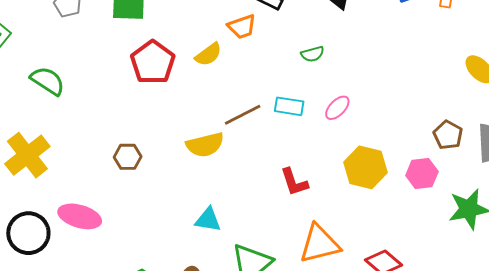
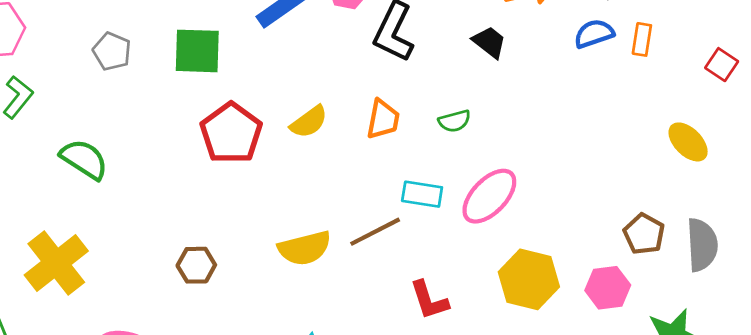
orange trapezoid: (242, 27) -> (383, 119), moved, turned -60
pink ellipse: (337, 108) -> (489, 196), size x1.6
brown line: (243, 115) -> (375, 232), moved

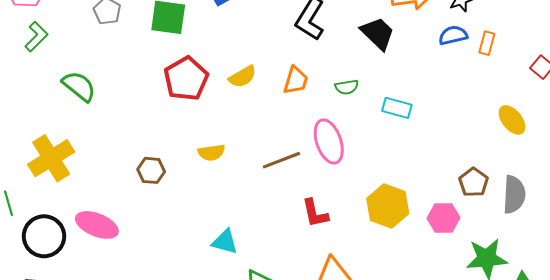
black trapezoid: (489, 42) -> (378, 33), size x1.4
cyan rectangle: (422, 194) -> (397, 108), moved
pink ellipse: (489, 196) -> (329, 142), moved, turned -69
yellow semicircle: (305, 248) -> (211, 152), moved, size x0.7

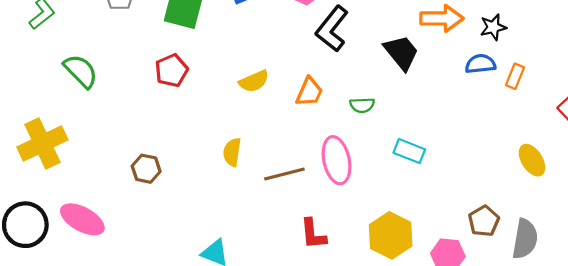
red pentagon: (186, 79) -> (172, 70), moved, size x0.7
cyan rectangle: (397, 108) -> (409, 151), moved
yellow semicircle: (211, 152) -> (232, 152), moved, turned 100

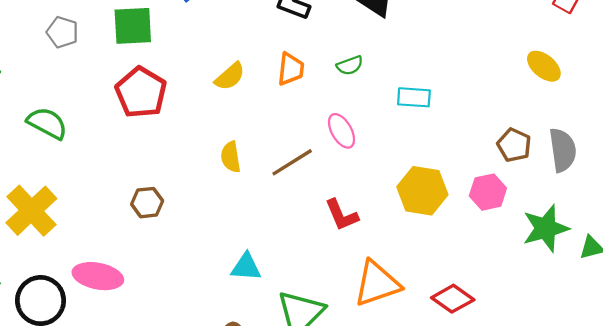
red pentagon: (172, 70) -> (141, 92), size x1.4
pink ellipse: (337, 160) -> (341, 131), size x0.7

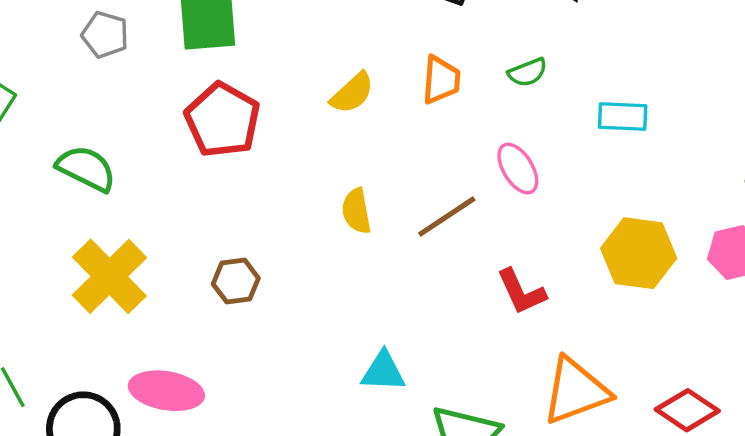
yellow cross: (31, 211) -> (109, 276), moved

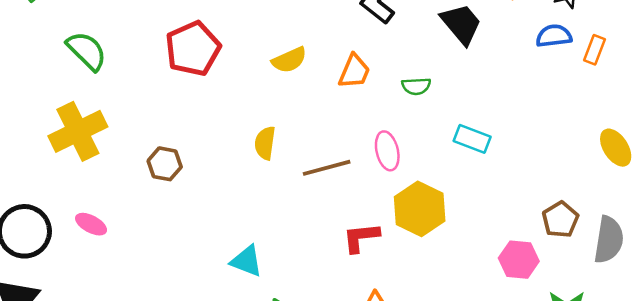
yellow hexagon: (639, 253) -> (420, 209), moved
red L-shape: (521, 292) -> (361, 237), turned 90
pink ellipse: (166, 391) -> (91, 224), size x0.6

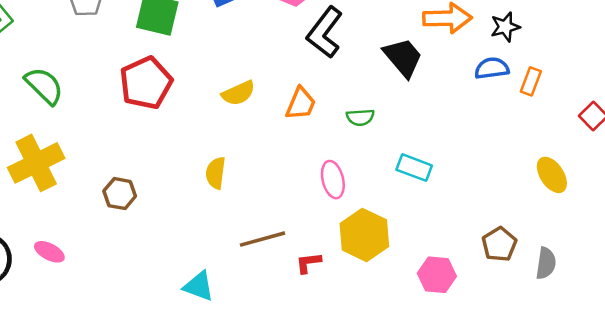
brown line: (327, 168) -> (262, 239), moved
red L-shape: (361, 237) -> (308, 263), size x0.7
gray semicircle: (609, 240) -> (546, 263), size x0.7
pink hexagon: (519, 260) -> (437, 275), moved

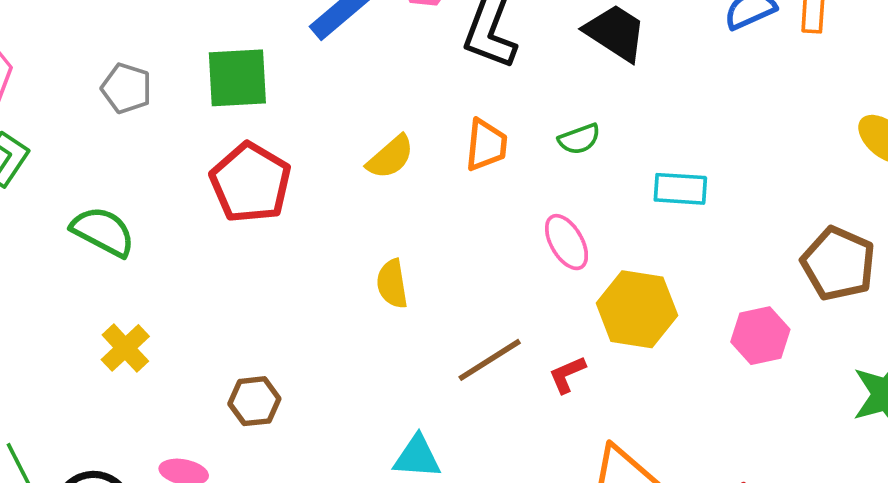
yellow cross: (36, 163) -> (125, 348), size x0.6
brown hexagon: (120, 194) -> (254, 401), moved
brown pentagon: (499, 244) -> (838, 264), size x1.4

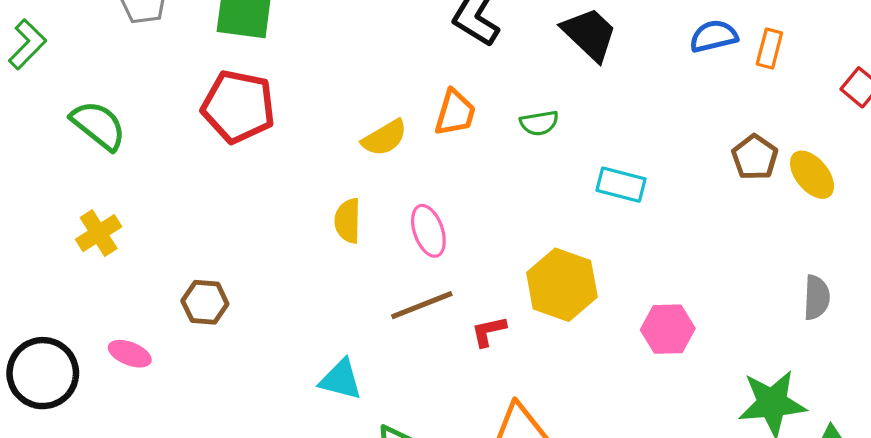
yellow semicircle: (390, 157) -> (384, 138), moved
red pentagon: (251, 183) -> (238, 107), turned -30
pink ellipse: (567, 242) -> (428, 231), moved
brown pentagon: (838, 264) -> (755, 157), moved, size x0.7

